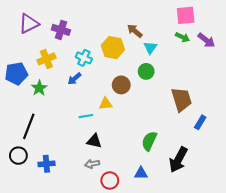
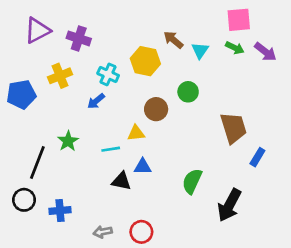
cyan triangle: (150, 48) -> (200, 50), moved
green star: (39, 88) -> (68, 141), moved
gray arrow: (92, 164) -> (103, 232), moved
blue triangle: (141, 173) -> (143, 166), moved

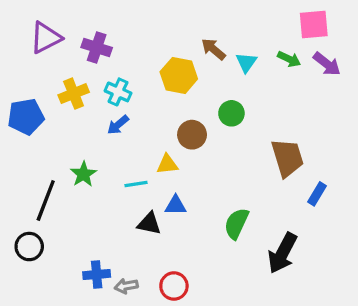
pink square: (239, 20) -> (314, 24), moved
cyan cross: (108, 74) -> (118, 92), moved
blue cross: (60, 211) -> (97, 274), moved

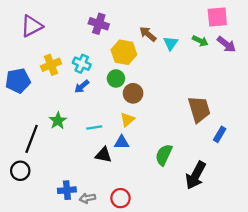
purple cross: (97, 48) -> (99, 24), moved
green circle: (231, 113) -> (116, 78), moved
yellow triangle: (167, 164) -> (127, 120), moved, turned -35

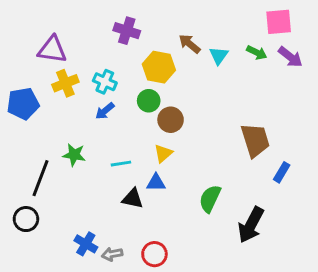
purple triangle: (32, 26) -> (52, 50), moved, turned 35
green star: (58, 121) -> (74, 155), turned -30
blue cross: (67, 190) -> (86, 244), turned 36

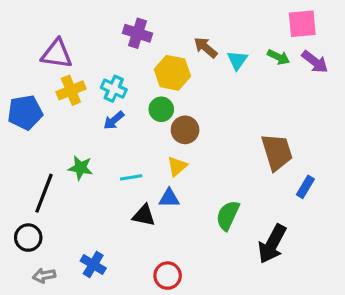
gray arrow: (112, 254) -> (44, 276), moved

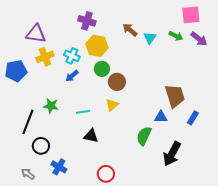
yellow hexagon: (172, 73) -> (97, 46), moved
blue triangle: (169, 198) -> (161, 117), moved
black circle: (28, 238) -> (41, 146), moved
gray arrow: (44, 276) -> (28, 174), turned 48

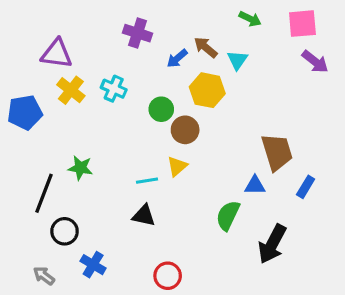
green arrow: (176, 36) -> (250, 19), moved
yellow hexagon: (97, 46) -> (207, 90), moved
yellow cross: (45, 57) -> (71, 90), turned -30
blue arrow: (72, 76) -> (177, 58), moved
cyan line: (83, 112) -> (147, 181), moved

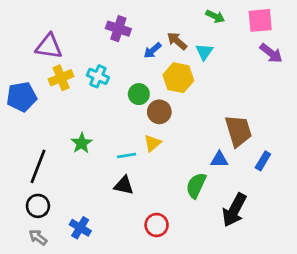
yellow cross: (71, 90) -> (61, 78), turned 30
green star: (80, 168) -> (82, 143), moved, turned 30
black circle: (65, 231) -> (38, 206), moved
red circle: (168, 276) -> (157, 225), moved

